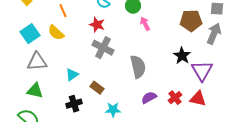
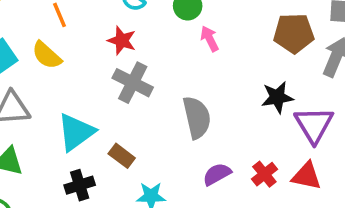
black star: (182, 56) -> (277, 97), turned 30
cyan triangle: (72, 75) -> (76, 132), size x1.6

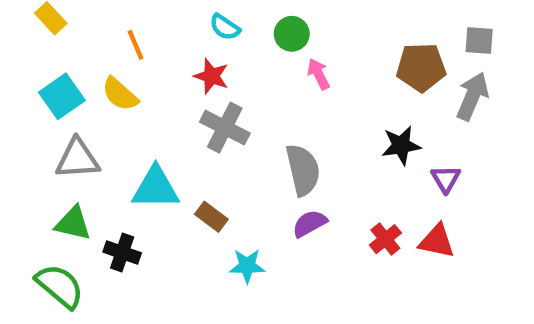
purple triangle: (314, 125) -> (446, 179), size x0.6
cyan triangle: (76, 132) -> (156, 188), turned 36
purple semicircle: (217, 174) -> (310, 223), moved
black cross: (80, 185) -> (122, 252), moved, turned 36

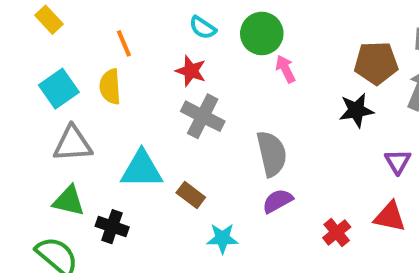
green circle: (292, 34) -> (262, 33), size x1.4
yellow semicircle: (120, 94) -> (110, 87), turned 44
black star: (401, 145) -> (356, 110), moved
red cross: (385, 239) -> (337, 232), moved

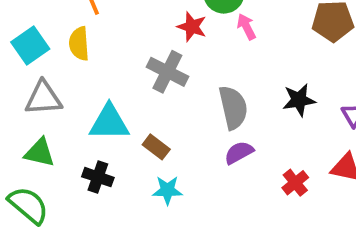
red star: (191, 71) -> (192, 27), moved
black star: (356, 110) -> (299, 100), moved
black cross: (112, 227) -> (98, 177), moved
cyan star: (222, 238) -> (167, 190), moved

